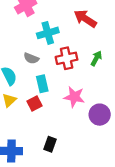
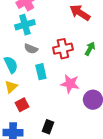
cyan cross: (48, 33) -> (25, 25), moved
red square: (35, 104) -> (22, 105), moved

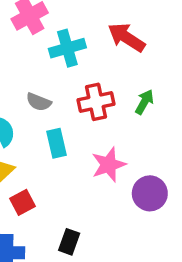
cyan cross: (25, 25) -> (67, 48), moved
pink star: (70, 84) -> (109, 165), turned -30

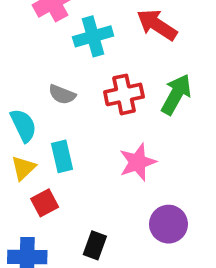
green arrow: (144, 102) -> (176, 94), size x1.5
cyan rectangle: (57, 143) -> (62, 156), moved
purple circle: (150, 193) -> (168, 224), moved

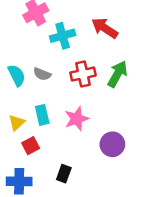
cyan semicircle: (23, 125) -> (17, 75), moved
pink star: (138, 162) -> (77, 119), moved
purple circle: (168, 224) -> (112, 144), moved

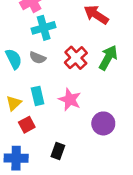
cyan cross: (63, 36) -> (44, 28), moved
red cross: (83, 74) -> (76, 58), turned -30
pink star: (77, 119) -> (70, 100), turned -30

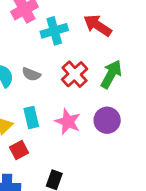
cyan cross: (44, 28) -> (54, 31), moved
purple circle: (103, 123) -> (107, 120), moved

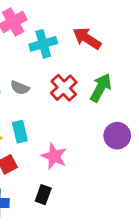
purple circle: (107, 120) -> (117, 136), moved
pink star: (68, 122) -> (54, 156), moved

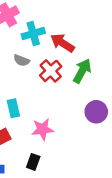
red arrow: (87, 38) -> (62, 43), moved
gray semicircle: (20, 88) -> (22, 60), moved
pink star: (54, 156) -> (43, 129), turned -30

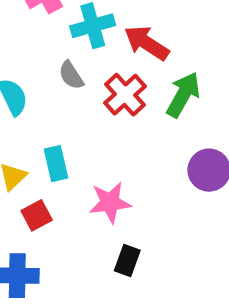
gray semicircle: (22, 60) -> (71, 75), turned 35
black rectangle: (33, 162) -> (127, 261), moved

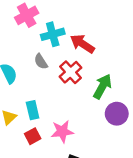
green arrow: (183, 95) -> (102, 86), moved
red square: (37, 215) -> (33, 136), moved

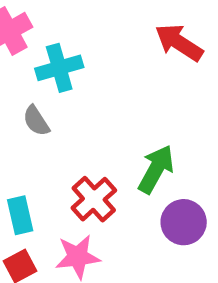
red arrow: (82, 44) -> (179, 43), moved
red cross: (70, 72) -> (94, 199), moved

